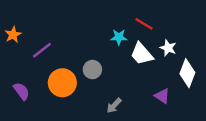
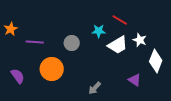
purple line: (42, 50) -> (35, 42), turned 42
white trapezoid: (142, 54) -> (118, 45), turned -80
gray circle: (92, 70) -> (72, 43), moved

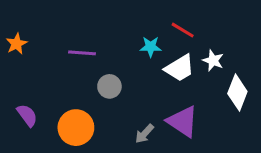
purple line: (35, 42) -> (82, 53), moved
gray circle: (72, 43) -> (109, 86), moved
orange circle: (52, 69) -> (76, 128), moved
purple triangle: (135, 80) -> (183, 121), moved, size x1.6

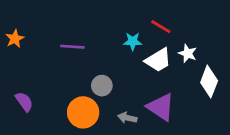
gray circle: (109, 86) -> (102, 86), moved
orange circle: (76, 128) -> (83, 112), moved
gray arrow: (145, 134) -> (127, 118), turned 60

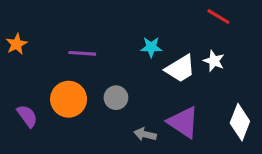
red line: (161, 27) -> (219, 17), moved
white diamond: (209, 82) -> (240, 122), moved
orange circle: (83, 112) -> (69, 99), moved

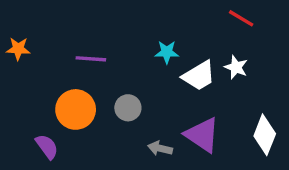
orange star: (17, 44) -> (18, 49), turned 30
purple semicircle: (27, 116) -> (47, 147), moved

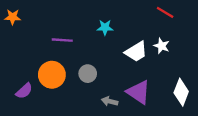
orange star: (18, 49) -> (13, 17), moved
cyan star: (167, 52) -> (105, 27), moved
purple semicircle: (47, 147) -> (24, 91), moved, turned 84

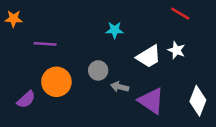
purple line: (62, 40) -> (45, 44), moved
gray circle: (88, 74) -> (98, 70), moved
gray arrow: (110, 101) -> (120, 87), moved

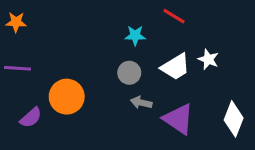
red line: (180, 14) -> (174, 16), moved
purple line: (45, 44) -> (17, 68), moved
gray circle: (98, 70) -> (129, 73), moved

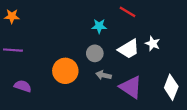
orange circle: (67, 97) -> (65, 71), moved
purple semicircle: (31, 117) -> (23, 86), turned -119

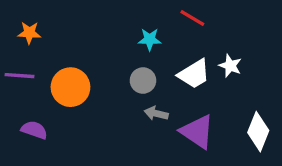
orange star: (12, 16) -> (29, 33), moved
orange circle: (65, 71) -> (70, 87), moved

